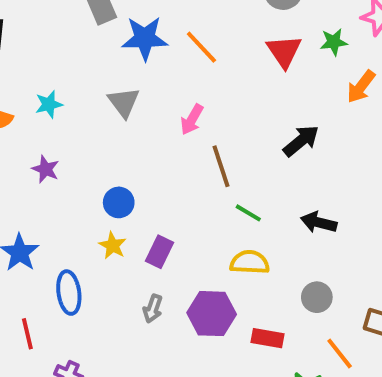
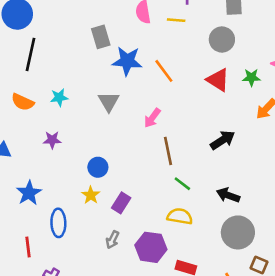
red triangle: (284, 51) -> (218, 80), turned -30
purple star: (46, 169) -> (52, 140), turned -30
gray circle: (317, 297) -> (238, 232), moved, size x1.6

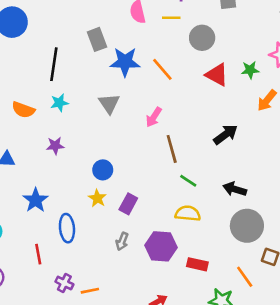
gray circle: (222, 40) -> (202, 38), moved
black line: (30, 54) -> (54, 64), moved

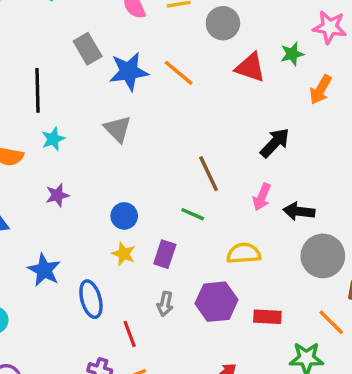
pink arrow: (154, 117) -> (262, 197), moved
green line: (188, 181) -> (193, 214), moved
red line: (38, 254) -> (130, 334), moved

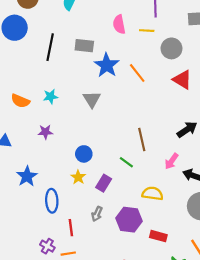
gray rectangle: (88, 49) -> (84, 46), turned -66
blue star: (129, 71) -> (107, 65), turned 30
black line: (37, 90) -> (50, 47), moved

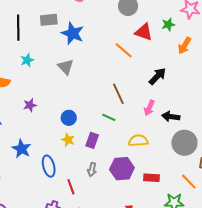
orange line: (137, 73) -> (124, 50), moved
cyan star: (51, 97) -> (27, 60), moved

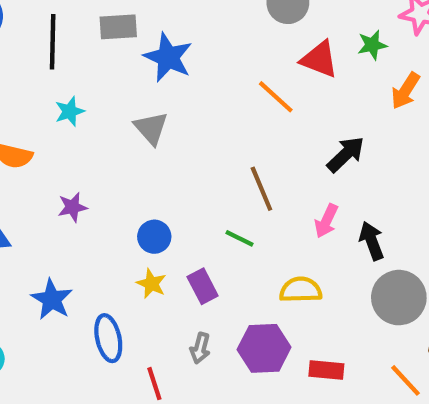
black arrow: (171, 117) -> (372, 241), turned 60
purple rectangle: (92, 140) -> (203, 286), turned -49

